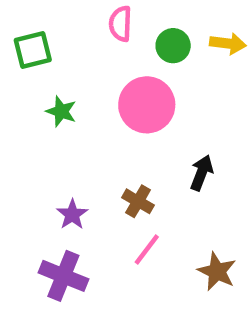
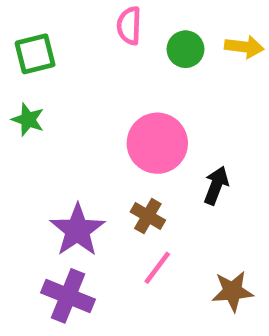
pink circle: (147, 105) -> (157, 143), moved
green star: (61, 111) -> (28, 120), moved
purple star: (72, 214) -> (77, 230), size x1.6
brown star: (217, 271) -> (232, 291), turned -30

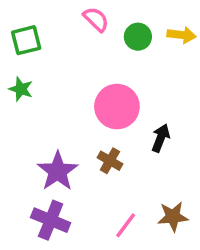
pink semicircle: (129, 26) -> (96, 19), turned 132
pink line: (157, 268) -> (126, 225), moved

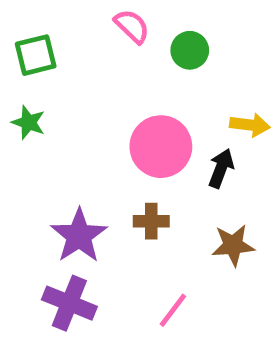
yellow arrow: (182, 35) -> (250, 125), moved
black arrow: (161, 138) -> (221, 168), moved
brown cross: (110, 161) -> (151, 221), turned -30
brown star: (173, 217) -> (233, 245), moved

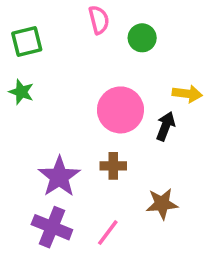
pink semicircle: (132, 26) -> (99, 20), turned 32
brown star: (233, 245) -> (162, 204), moved
pink line: (173, 310) -> (108, 233), moved

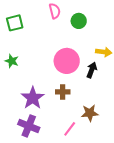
green star: (21, 92) -> (12, 61), moved
pink line: (108, 233) -> (70, 129), moved

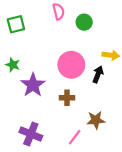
purple star: (33, 98) -> (33, 85), moved

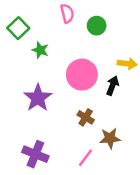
green square: (16, 24) -> (18, 28), turned -30
green star: (13, 65) -> (40, 50), moved
brown cross: (67, 98) -> (86, 117), moved, turned 32

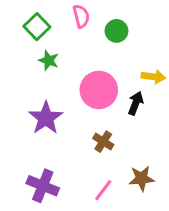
green square: (18, 28) -> (37, 27), moved
brown star: (110, 138) -> (142, 178), moved

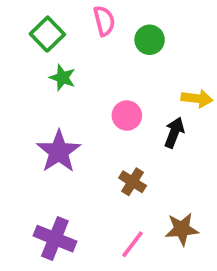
pink circle: (99, 90) -> (127, 116), size x0.6

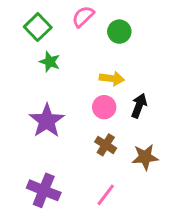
pink semicircle: (104, 21) -> (83, 16), turned -120
yellow arrow: (197, 98) -> (112, 78), moved
pink circle: (127, 116) -> (104, 107), moved
brown star: (182, 229) -> (145, 157), moved

